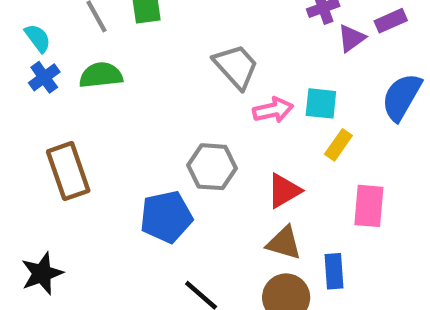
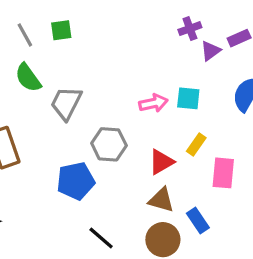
gray trapezoid: (236, 66) -> (66, 103), moved, turned -111
green semicircle: (101, 75) -> (28, 78), turned -120
yellow rectangle: (338, 145) -> (196, 144), moved
blue rectangle: (334, 271) -> (198, 221), turned -30

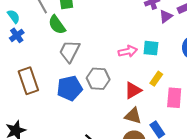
green semicircle: (28, 78) -> (57, 25), moved
blue pentagon: (76, 181) -> (70, 88), moved

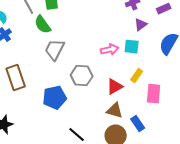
purple triangle: (166, 16) -> (141, 25), moved
blue pentagon: (70, 88) -> (55, 98), moved

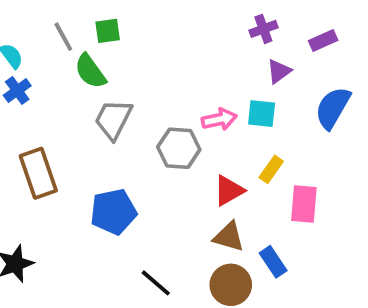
gray hexagon: (82, 76) -> (179, 148), moved

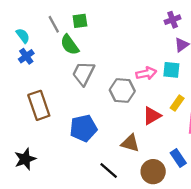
brown triangle: (229, 237) -> (130, 143), moved

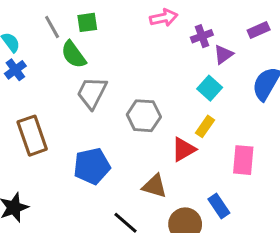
purple cross: (173, 20) -> (202, 36), moved
cyan square: (171, 70) -> (210, 88), turned 36
pink arrow: (146, 73) -> (164, 18), moved
yellow rectangle: (177, 103) -> (205, 126), moved

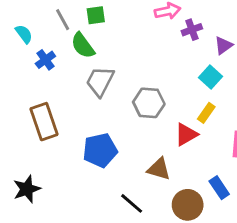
purple cross: (202, 36) -> (192, 30), moved
blue cross: (15, 70) -> (45, 60), moved

